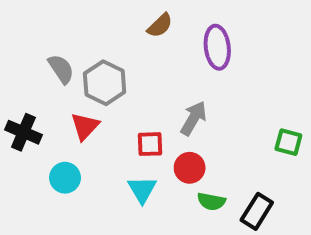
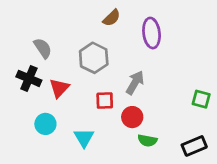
gray hexagon: (105, 83) -> (94, 58), moved
black cross: (23, 132) -> (29, 78), moved
cyan triangle: (142, 190) -> (84, 138), moved
black rectangle: (257, 211) -> (194, 146), moved, turned 35

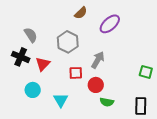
purple ellipse: (152, 33) -> (110, 24), turned 55
black rectangle: (194, 146) -> (141, 106), turned -66

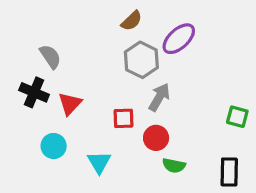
gray hexagon: (68, 42) -> (141, 60), moved

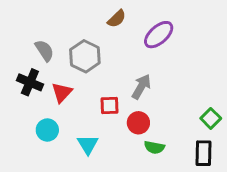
gray hexagon: (141, 60) -> (85, 56), moved
green square: (237, 117) -> (211, 118), moved, turned 30

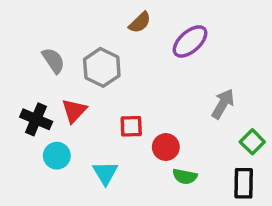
black cross: (30, 82) -> (36, 119), moved
gray arrow: (141, 87) -> (223, 104), moved

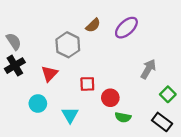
brown semicircle: (140, 22) -> (93, 25), moved
gray semicircle: (53, 61) -> (14, 41), moved
black cross: (36, 119) -> (15, 66), moved, turned 36
black rectangle: (244, 183) -> (162, 122), turned -54

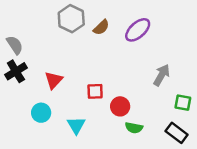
gray hexagon: (68, 45) -> (71, 19), moved
green square: (168, 94) -> (183, 103), turned -35

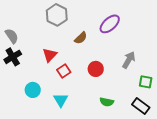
brown semicircle: (101, 27) -> (81, 38), moved
red triangle: (54, 80) -> (50, 55), moved
red square: (95, 91) -> (64, 71), moved, turned -32
red circle: (120, 106) -> (96, 69), moved

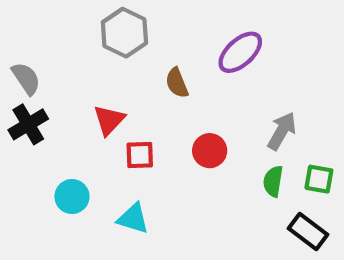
brown semicircle: (81, 38) -> (177, 83), turned 112
red square: (64, 71) -> (140, 155), turned 32
cyan triangle: (61, 100) -> (133, 218), turned -42
green semicircle: (107, 102) -> (273, 181), moved, turned 88

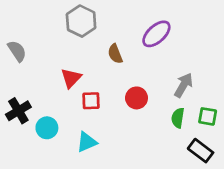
black cross: (28, 124) -> (18, 111), moved
cyan triangle: (133, 218) -> (87, 142), turned -40

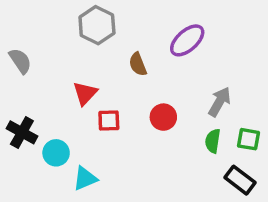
black cross: (18, 111) -> (22, 132), turned -30
cyan triangle: (87, 142) -> (85, 178), moved

